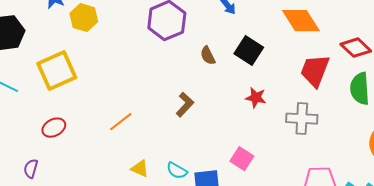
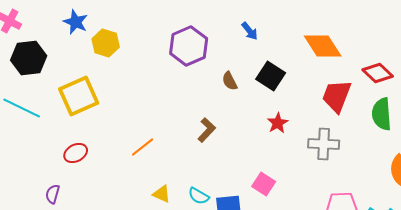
red star: (256, 98) -> (278, 123), turned 30

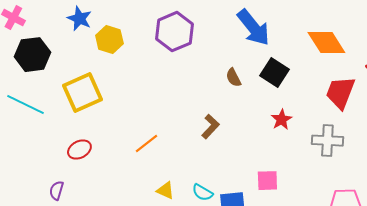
blue arrow: (250, 31) -> (253, 28), size x2.0
purple hexagon: (189, 46) -> (174, 32), moved
pink square: (264, 184) -> (267, 181), turned -35

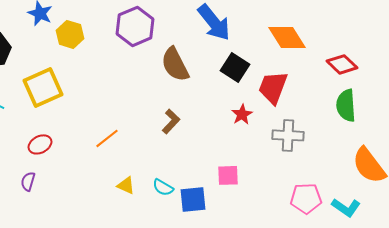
brown semicircle: (233, 78) -> (175, 64), moved, size x1.8
red trapezoid: (340, 93) -> (273, 87), moved
purple semicircle: (56, 191) -> (28, 181), moved

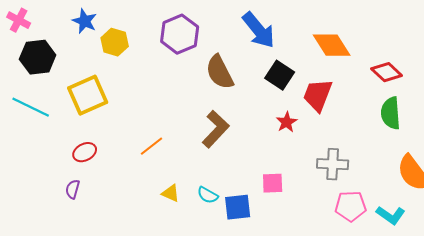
brown L-shape: (171, 121) -> (216, 129), size x1.5
gray cross: (288, 135) -> (333, 164), moved

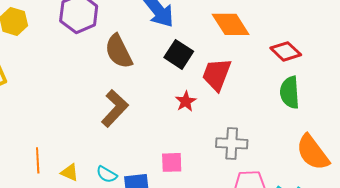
orange line: (152, 146) -> (38, 160), moved, turned -55

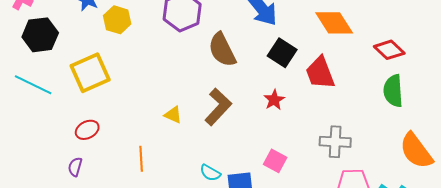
red trapezoid: (217, 74) -> (320, 73), turned -42
red star: (186, 101) -> (274, 100), moved
pink square: (172, 162) -> (275, 161), turned 30
yellow triangle: (70, 172) -> (173, 115), moved

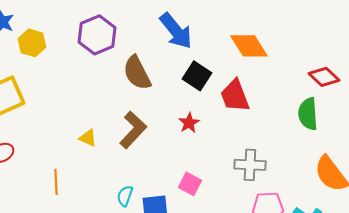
red diamond: (389, 50) -> (324, 77), moved
cyan semicircle: (210, 173) -> (125, 196), turned 80

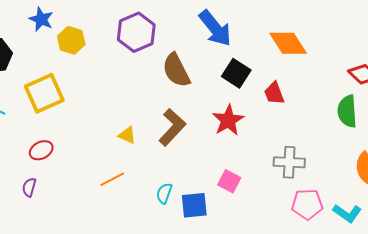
red trapezoid: (235, 96) -> (274, 93), size x0.7
red star: (189, 123) -> (228, 120), size x1.5
orange line: (56, 182) -> (112, 179), moved, turned 65

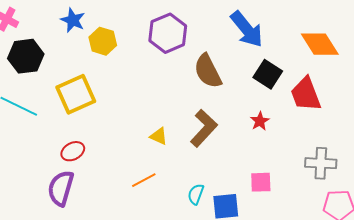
red trapezoid: (274, 93) -> (306, 94), size x1.5
red star: (228, 120) -> (260, 121), size x0.6
pink square: (229, 181) -> (261, 182), turned -30
purple semicircle: (29, 187) -> (61, 188), size x1.8

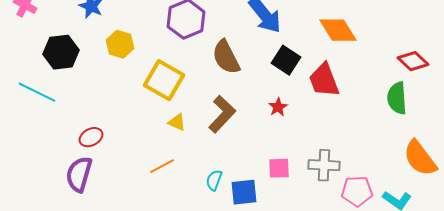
yellow hexagon: (103, 41) -> (120, 44), moved
black hexagon: (26, 56) -> (61, 52), moved
yellow square: (76, 94) -> (164, 80), moved, turned -36
gray cross: (321, 163) -> (324, 165), moved

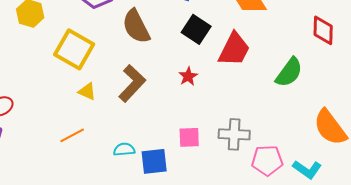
red diamond: (413, 61) -> (323, 30), turned 48
red trapezoid: (324, 80) -> (234, 49), turned -132
green semicircle: (397, 98) -> (289, 72), moved, turned -140
cyan semicircle: (214, 180) -> (124, 149), turned 65

